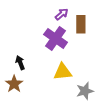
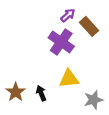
brown rectangle: (81, 24) -> (89, 26), turned -42
black arrow: (20, 63) -> (41, 93), moved

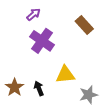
purple arrow: (68, 15) -> (34, 14), moved
purple cross: (61, 42) -> (42, 41), moved

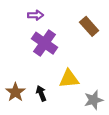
purple arrow: (34, 14) -> (36, 15), turned 40

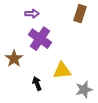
brown rectangle: (89, 26) -> (80, 14), moved, turned 60
brown star: (15, 92) -> (14, 59), moved

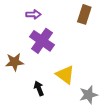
brown star: (14, 59) -> (14, 62), turned 30
yellow triangle: (62, 71) -> (65, 75), turned 42

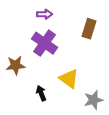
purple arrow: (34, 14) -> (44, 14), moved
brown rectangle: (84, 14) -> (89, 29), moved

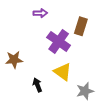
purple cross: (44, 43) -> (59, 41), moved

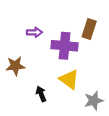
purple arrow: (40, 13) -> (34, 32), moved
purple cross: (59, 41) -> (65, 46), turned -30

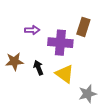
black arrow: (41, 94) -> (38, 68), moved

